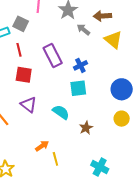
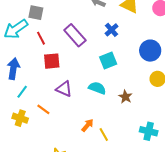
blue cross: (80, 65) -> (112, 30), moved

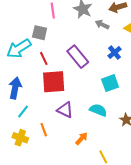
red square: (52, 61) -> (54, 82), size x1.4
orange line: (43, 109) -> (44, 130), turned 32
orange arrow: (87, 125) -> (82, 139), moved

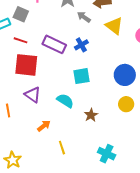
blue cross: (114, 53) -> (81, 45), moved
purple rectangle: (78, 57) -> (54, 44), turned -35
red line: (44, 58) -> (20, 40), turned -56

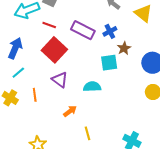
red square: (26, 65) -> (54, 50), turned 35
cyan semicircle: (65, 101) -> (92, 87), turned -36
brown star: (91, 115) -> (124, 48), moved

